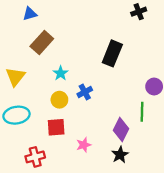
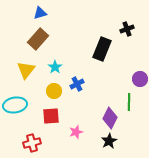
black cross: (139, 12) -> (127, 29), moved
blue triangle: (30, 14) -> (40, 13), moved
yellow triangle: (15, 77) -> (26, 70), moved

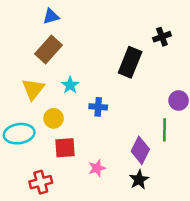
blue cross: (77, 84) -> (98, 107), turned 32
yellow circle: (54, 91) -> (54, 118), moved

